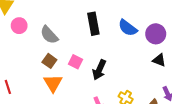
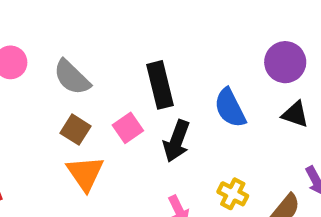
black rectangle: (93, 24) -> (160, 85), moved
blue semicircle: (128, 28) -> (230, 108), moved, turned 30
pink square: (76, 62) -> (128, 128), turned 32

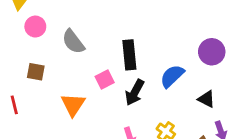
blue semicircle: (230, 108) -> (172, 76), turned 65
black triangle: (295, 114) -> (206, 99), moved
brown square: (76, 130) -> (36, 72), moved, turned -30

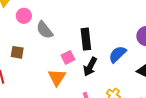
pink circle: (35, 27) -> (24, 16), moved
orange triangle: (73, 105) -> (57, 77), moved

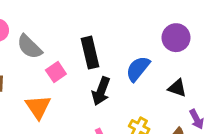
pink square: (68, 57) -> (56, 72), moved
orange triangle: (57, 77) -> (38, 107), moved

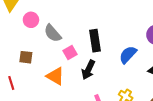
black arrow: (101, 91) -> (88, 70), moved
orange triangle: (38, 107) -> (55, 76), turned -30

